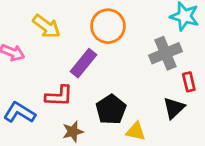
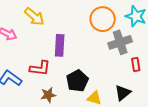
orange circle: (108, 26) -> (103, 19), moved
purple rectangle: (84, 63) -> (60, 45), turned -40
black triangle: (174, 108) -> (123, 93), moved

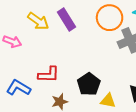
purple rectangle: (60, 45) -> (67, 20), moved, turned -30

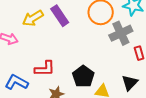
yellow arrow: (38, 21) -> (33, 18), turned 115

